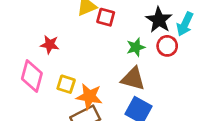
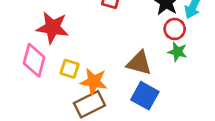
red star: (50, 45) -> (53, 28), size x1.6
green star: (136, 47) -> (177, 52), moved, turned 30

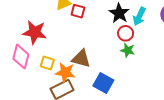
brown triangle: (139, 63) -> (81, 59), moved

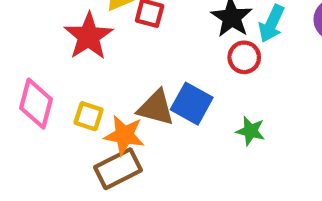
red star: (35, 32) -> (89, 36), moved, turned 30
green star: (128, 50) -> (251, 131), moved
blue square: (103, 83) -> (192, 104), moved

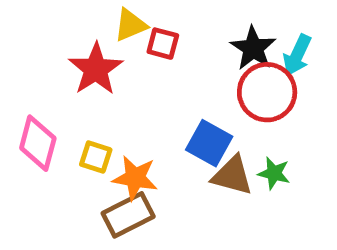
red circle: (244, 57) -> (267, 92), size x1.6
brown triangle: (156, 108) -> (232, 176), moved

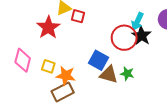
black star: (253, 48) -> (142, 36), moved

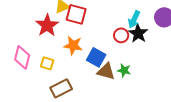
red square: (78, 16) -> (76, 14), size x1.5
red circle: (124, 38) -> (121, 35), size x0.6
orange star: (66, 76) -> (73, 45), moved

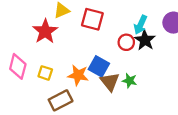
red square: (76, 14) -> (92, 19), moved
orange star: (73, 45) -> (78, 75), moved
brown triangle: (106, 71) -> (110, 82), turned 36

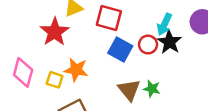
blue square: (99, 66) -> (120, 50), moved
orange star: (78, 75) -> (76, 70), moved

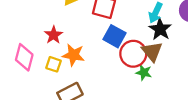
red star: (55, 32) -> (54, 35), moved, size x0.7
red circle: (148, 45) -> (133, 54), moved, size x1.5
brown triangle: (129, 90) -> (152, 51), moved

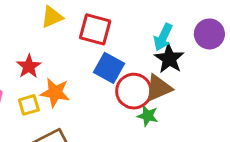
brown triangle: (152, 51) -> (158, 88), turned 45
yellow square: (54, 64) -> (29, 105), turned -35

